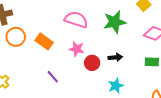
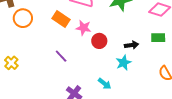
orange rectangle: (44, 41) -> (61, 19), moved
black arrow: (115, 57) -> (132, 45), moved

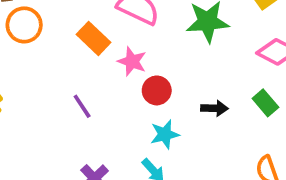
green rectangle: (158, 38) -> (265, 103), turned 40
cyan star: (124, 63) -> (165, 134), moved

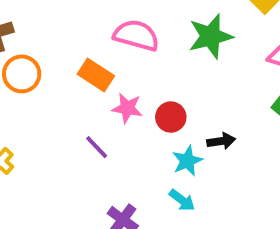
pink star: (132, 62) -> (127, 108), moved
black arrow: (214, 108) -> (221, 141), moved

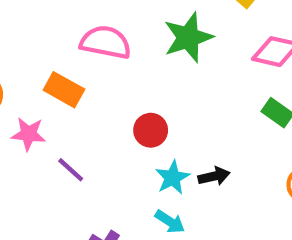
pink star: (127, 108) -> (29, 134), moved
black arrow: (221, 141) -> (214, 176), moved

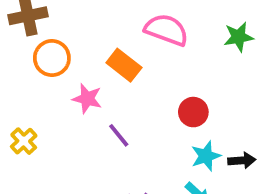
green star: (188, 37) -> (239, 37), size x0.7

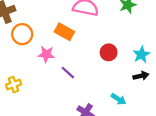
yellow cross: (24, 141) -> (14, 85), turned 32
cyan star: (206, 156) -> (141, 55), moved

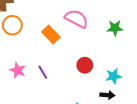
pink star: (46, 54) -> (18, 70), moved

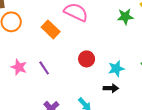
green star: (115, 28) -> (125, 17), moved

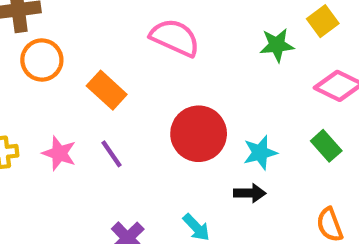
orange rectangle: (51, 29) -> (107, 90), moved
red circle: (87, 59) -> (199, 134), size x1.6

